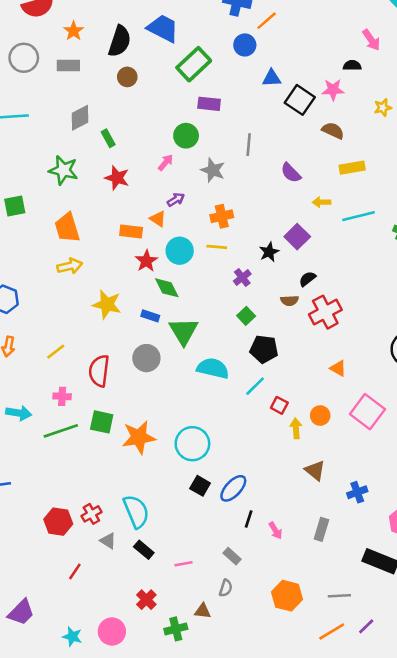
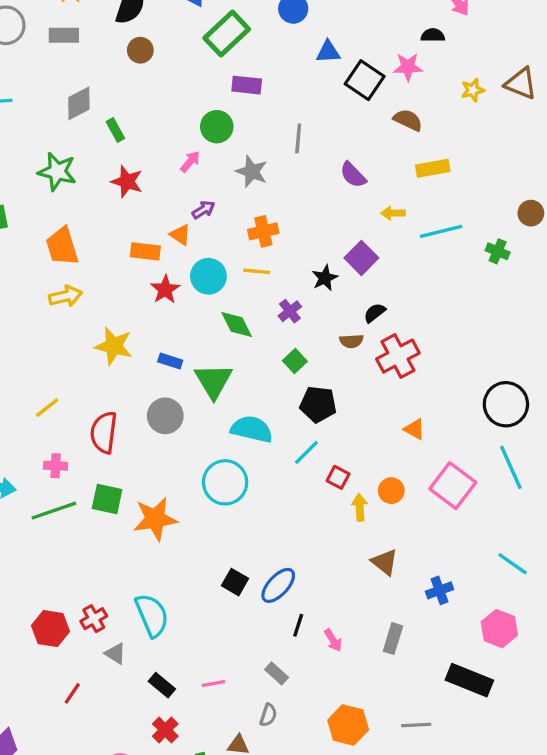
green diamond: (167, 288) -> (237, 324), moved
cyan circle: (192, 444) -> (225, 482), moved
black rectangle: (144, 550) -> (162, 685), moved

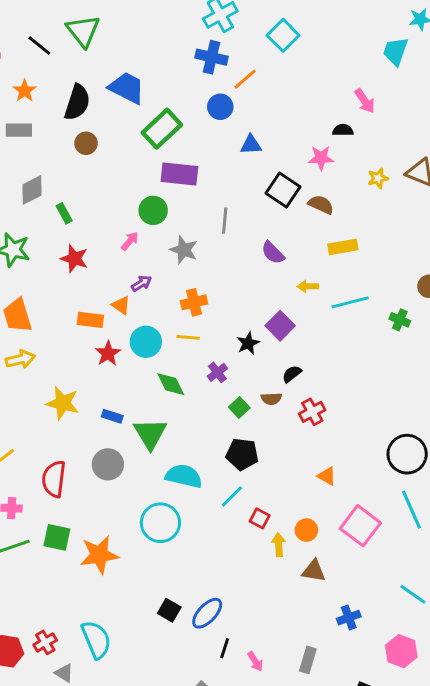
black square: (365, 80) -> (283, 190), moved
purple rectangle: (247, 85) -> (179, 174), size x1.4
red cross: (398, 356) -> (312, 412), size x0.7
green square: (295, 361) -> (239, 407), moved
brown triangle: (385, 562) -> (314, 571), moved, turned -30

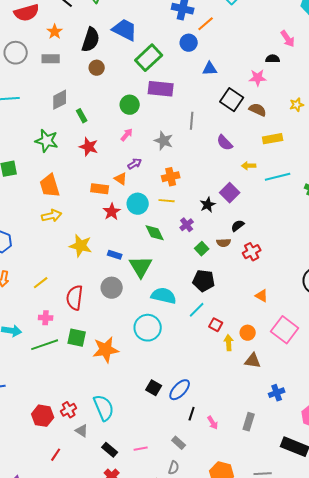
yellow star: (378, 178) -> (297, 105), moved
green circle: (153, 210) -> (130, 105), moved

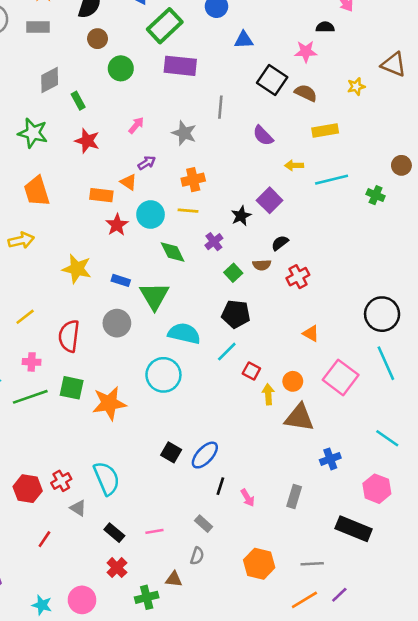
green circle: (130, 105) -> (121, 68), moved
yellow arrow: (52, 216) -> (21, 240), moved
brown triangle: (253, 361) -> (299, 418), size x1.4

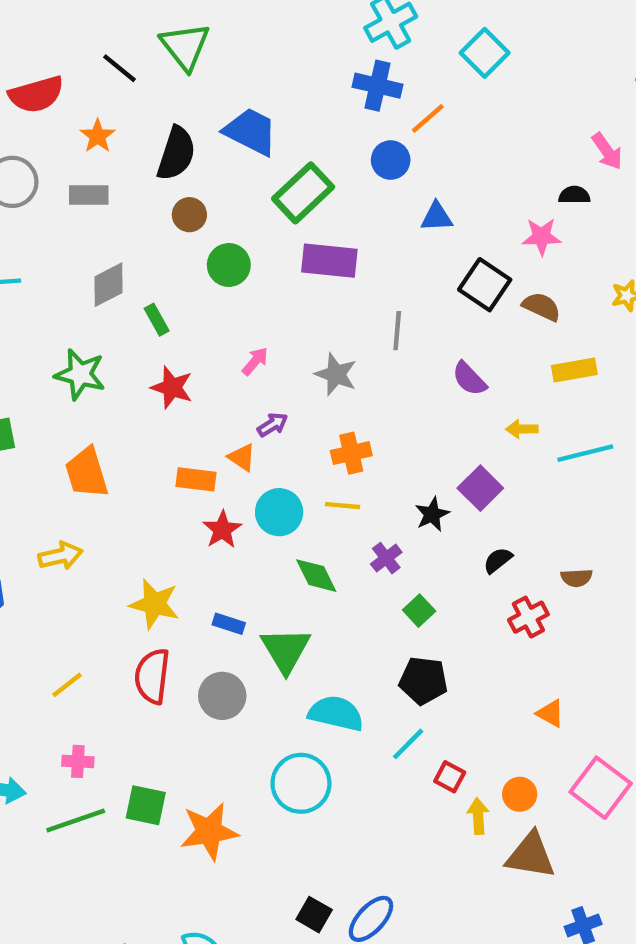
brown semicircle: (262, 265) -> (577, 578), moved
red semicircle: (69, 336) -> (152, 676), moved

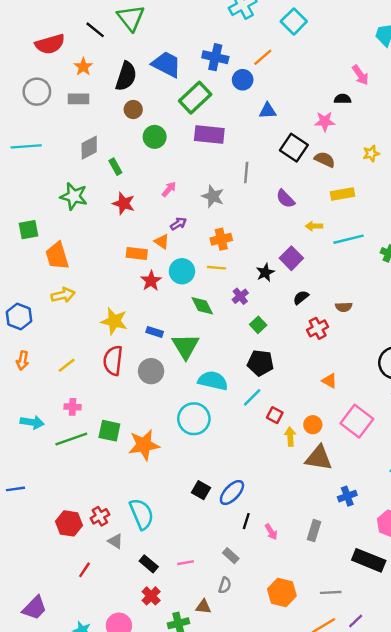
blue cross: (378, 86) -> (215, 57), moved
orange trapezoid: (87, 473) -> (57, 256), moved

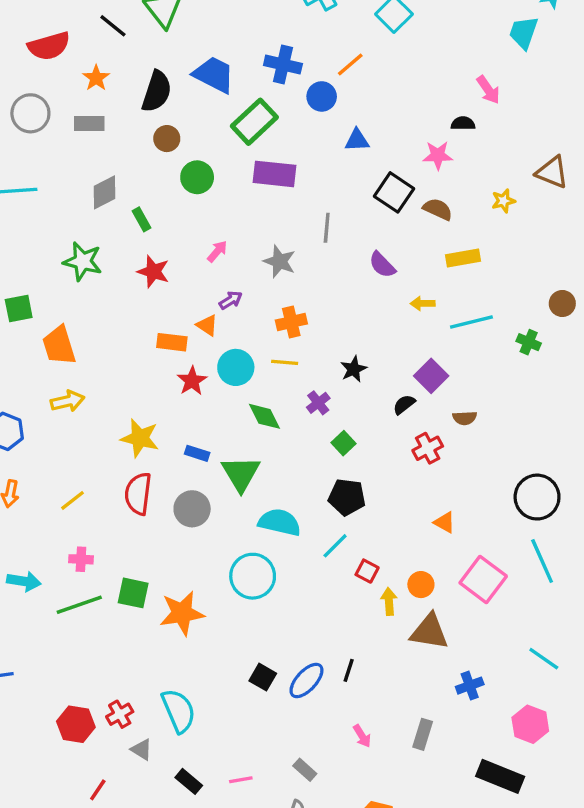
purple square: (291, 258) -> (431, 376), moved
black line: (246, 521) -> (349, 670), moved

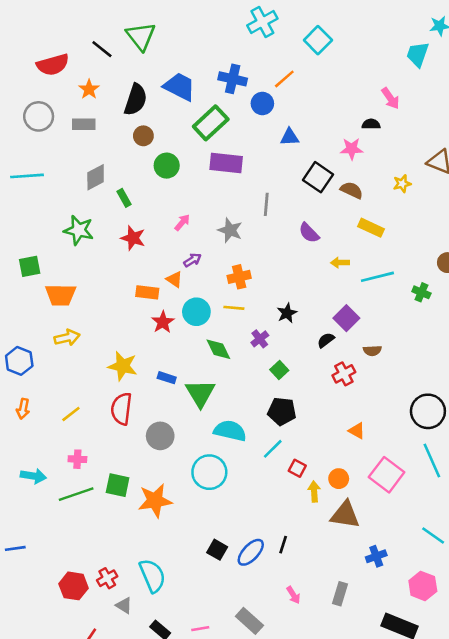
yellow rectangle: (463, 258) -> (371, 228), turned 35
orange trapezoid: (59, 346) -> (61, 295), turned -72
gray circle: (192, 509) -> (160, 436), moved
gray rectangle: (305, 770) -> (249, 621), size x1.5

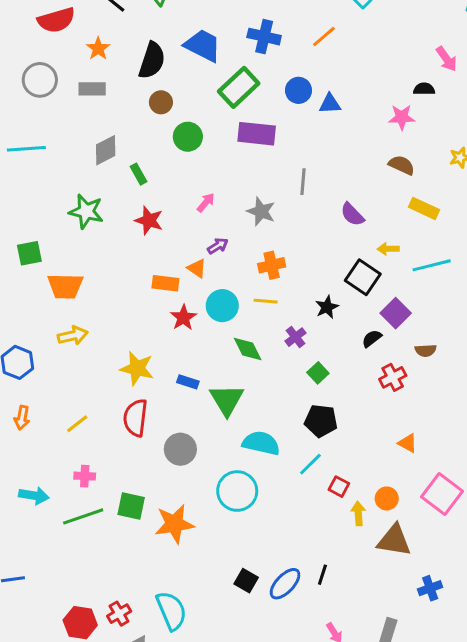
blue circle: (262, 103) -> (298, 90), moved
black square: (318, 177) -> (363, 277), moved

